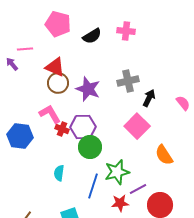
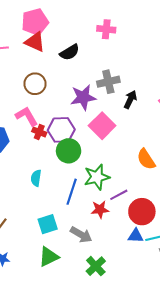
pink pentagon: (58, 24) -> (35, 22), turned -30
black semicircle: (92, 36) -> (70, 52), moved
red triangle: (55, 67) -> (35, 42), moved
purple star: (88, 89) -> (83, 97), moved, turned -30
pink square: (137, 126) -> (102, 126), moved

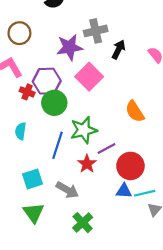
red cross: (39, 132) -> (27, 92), moved
red star: (100, 210) -> (87, 164), turned -30
green triangle: (49, 257) -> (34, 213), turned -40

